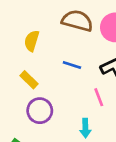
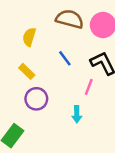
blue line: (72, 65) -> (65, 58), turned 35
pink line: (99, 97) -> (89, 87), turned 42

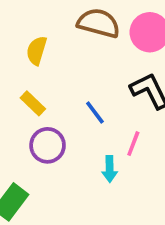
blue line: (65, 58) -> (95, 113), moved
pink line: (89, 87) -> (133, 144), moved

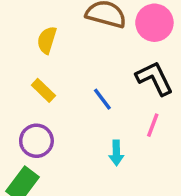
pink line: (133, 144) -> (153, 125), moved
purple circle: (48, 145) -> (36, 141), moved

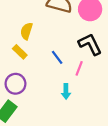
yellow semicircle: (47, 40) -> (26, 31), moved
pink line: (153, 125) -> (79, 68), moved

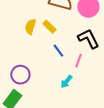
yellow rectangle: (20, 52) -> (49, 27), moved
cyan arrow: (66, 91) -> (66, 82), turned 40

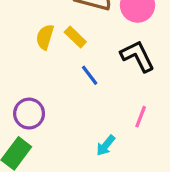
pink line: (78, 61) -> (141, 117), moved
cyan arrow: (66, 82) -> (106, 145), moved

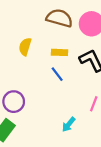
yellow rectangle: (75, 37) -> (59, 52), moved, turned -42

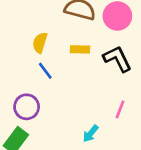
blue line: (57, 74) -> (45, 71), moved

